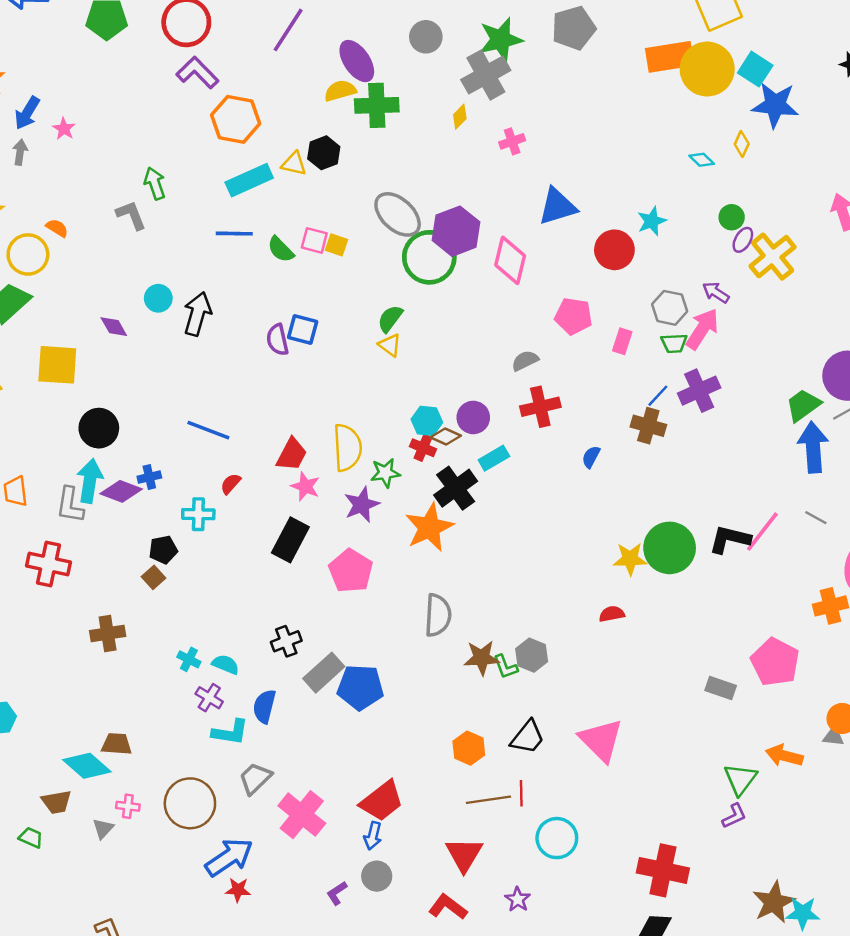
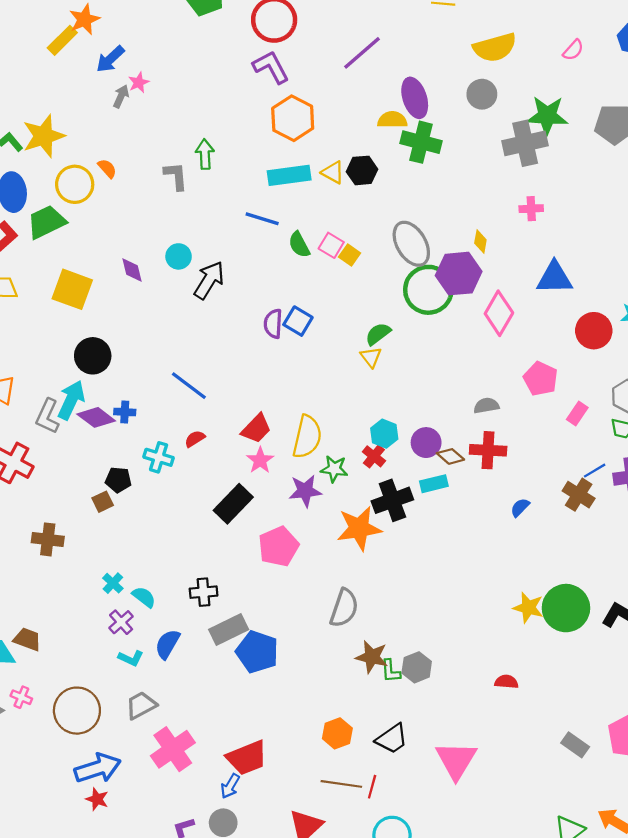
yellow diamond: (460, 117) -> (480, 242), moved, turned -50
gray arrow: (20, 152) -> (121, 96), moved
brown diamond: (446, 437) -> (450, 456), moved
red semicircle: (612, 614) -> (506, 682), moved
cyan L-shape: (230, 732) -> (131, 658), size x0.7

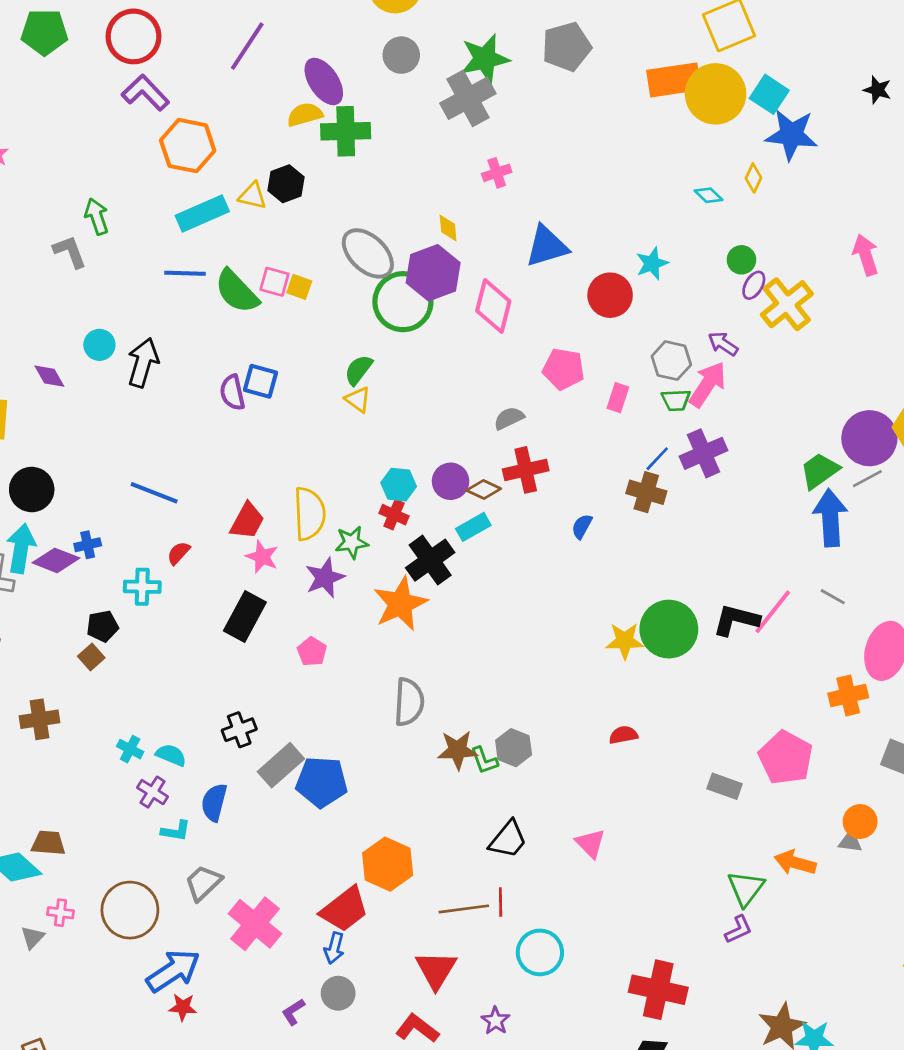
green semicircle: (299, 245) -> (237, 291), size x1.5
pink pentagon: (279, 546) -> (312, 652), size x0.6
orange hexagon: (337, 733) -> (388, 864), moved, size x1.4
pink triangle: (456, 760) -> (590, 843), size x0.6

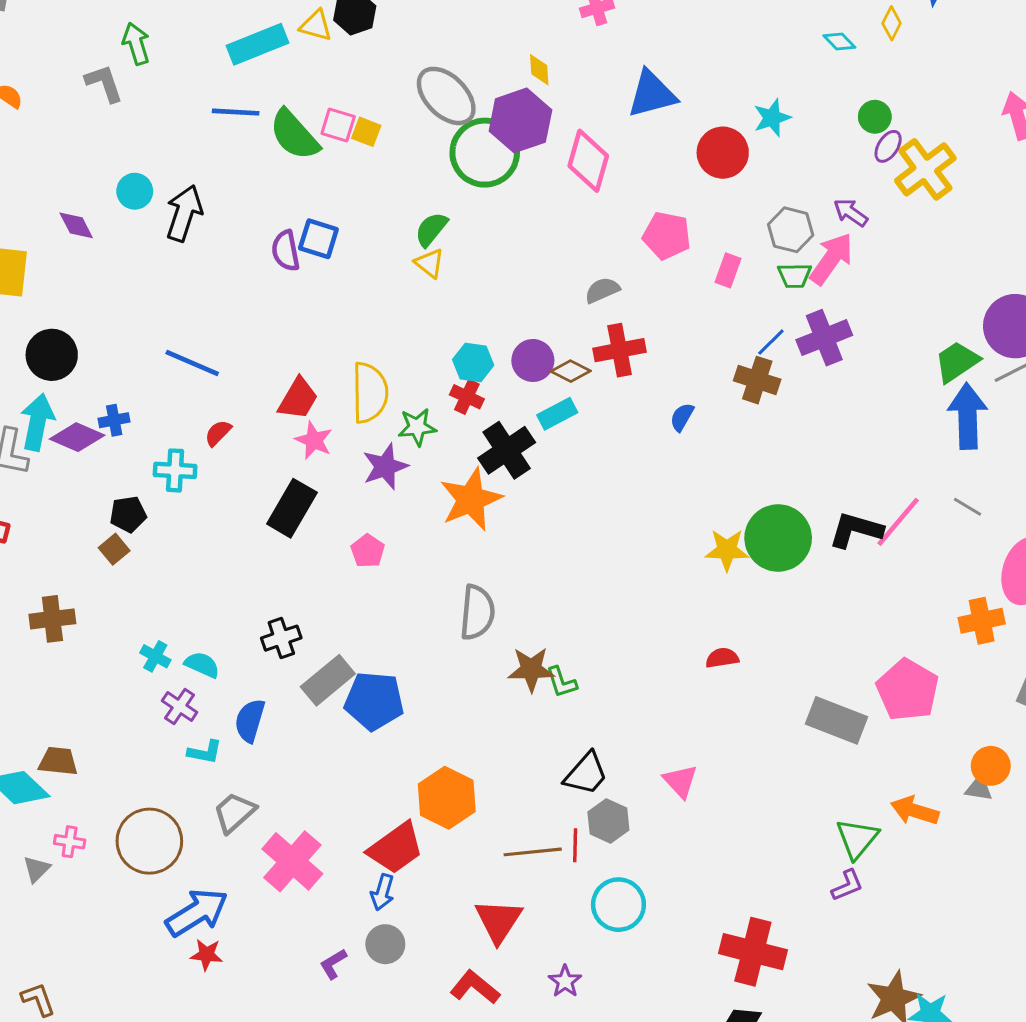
gray hexagon: (514, 748) -> (608, 821), moved
gray rectangle: (725, 786) -> (836, 720), size x1.5

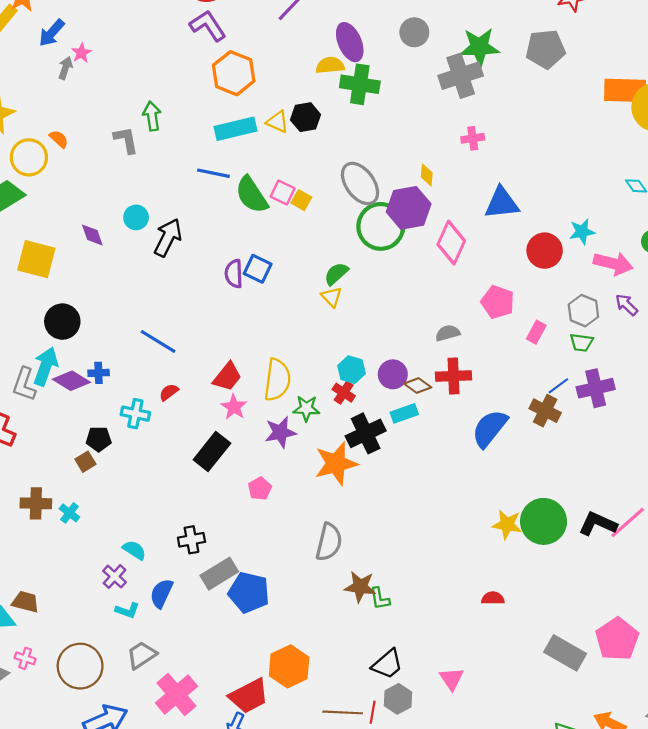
pink arrow: (831, 259) -> (613, 263), moved, turned 60
blue semicircle: (682, 417) -> (490, 428), size x2.0
cyan cross: (155, 656) -> (69, 513), moved

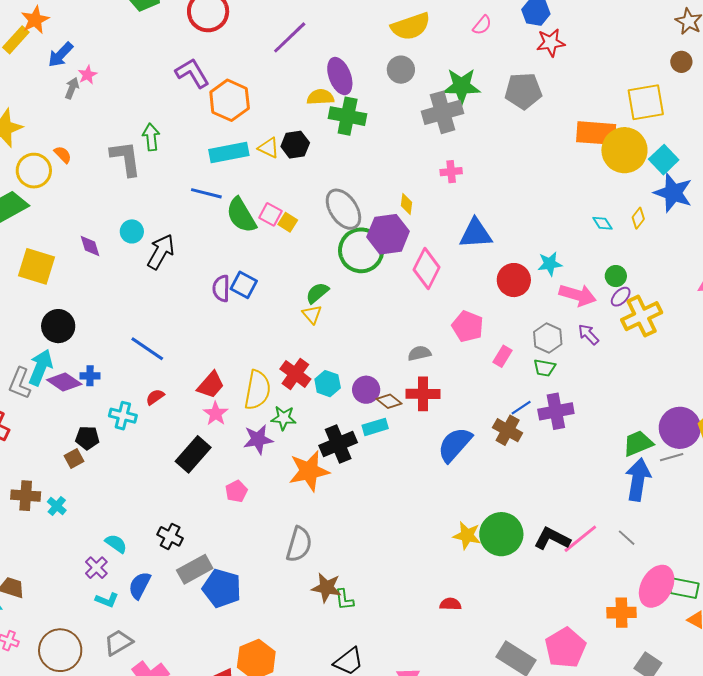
purple L-shape: (208, 26) -> (192, 73), moved
gray L-shape: (126, 140) -> (126, 158), size x1.4
red cross: (344, 393) -> (295, 374), moved, size x1.4
black cross: (191, 540) -> (170, 536), turned 35

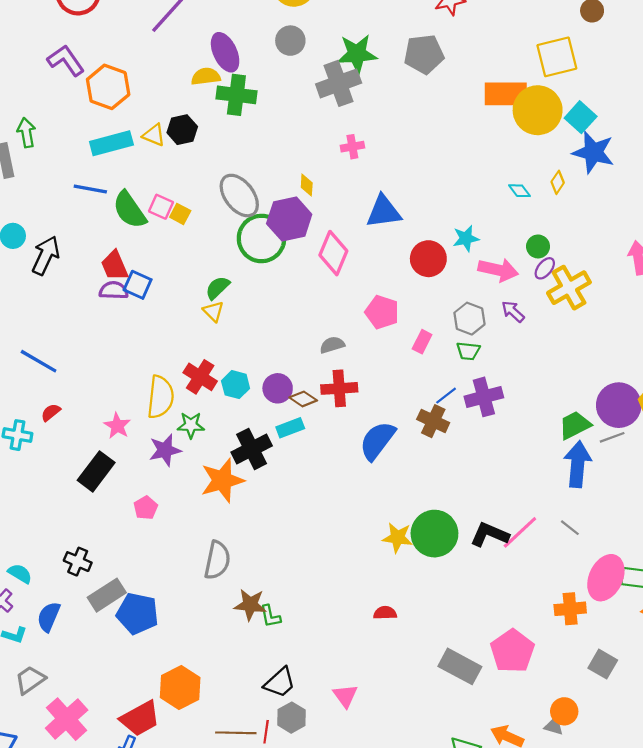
purple semicircle: (221, 288) -> (114, 290), turned 96
red trapezoid: (211, 385) -> (115, 266), moved, turned 120

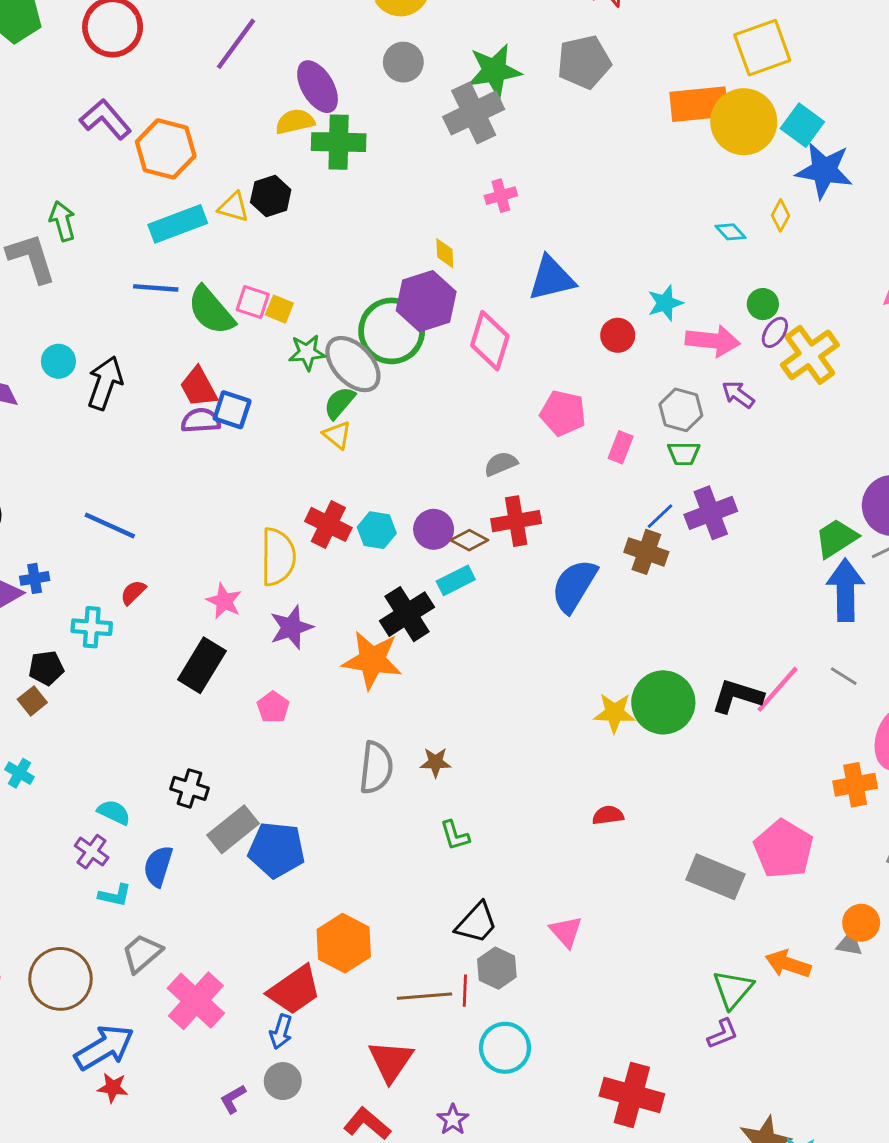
gray ellipse: (239, 196) -> (353, 364), moved
red circle: (428, 259) -> (618, 335), size x0.7
green star: (191, 425) -> (307, 352), moved
orange star: (222, 480) -> (372, 660), turned 30
brown star: (250, 605) -> (436, 762), moved, size x0.7

